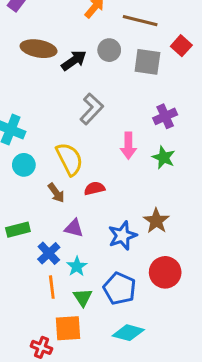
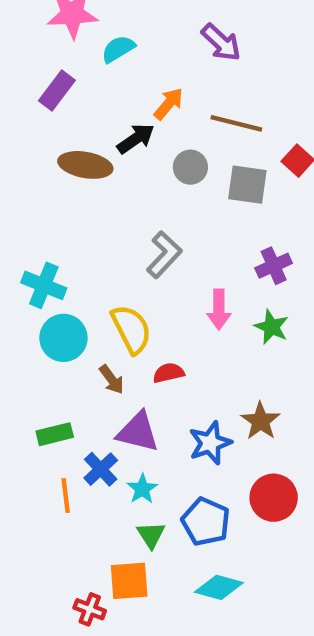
black arrow: (74, 60) -> (136, 139), moved
cyan circle: (24, 165) -> (63, 338), size x1.4
purple triangle: (74, 228) -> (138, 432), size x1.5
orange line: (52, 287) -> (66, 495), moved

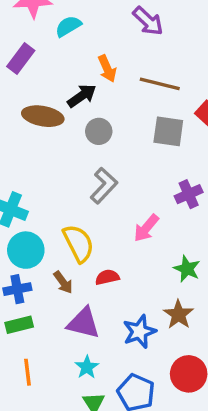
orange arrow: (169, 104) -> (107, 69), turned 116
gray circle: (190, 167) -> (99, 131), moved
pink arrow: (219, 309) -> (146, 228), turned 40
green star: (271, 327) -> (187, 269), moved
blue cross: (101, 469) -> (17, 289), moved, turned 32

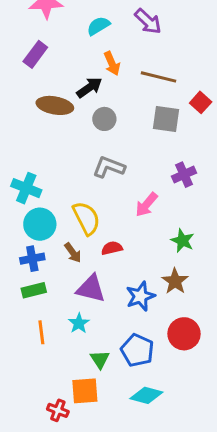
cyan semicircle: (68, 26) -> (98, 26), moved
gray L-shape: (104, 186) -> (109, 167), turned -112
cyan star: (87, 367) -> (79, 323), moved

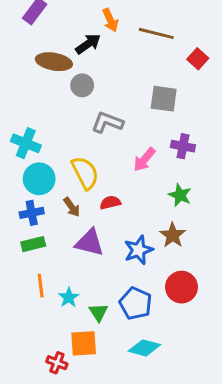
gray circle: (104, 119) -> (82, 85), moved
gray square: (166, 119) -> (164, 99), moved
purple cross: (184, 175) -> (183, 146), moved, turned 35
cyan star: (79, 323) -> (69, 297), moved

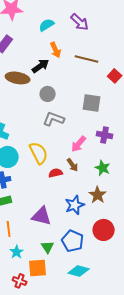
gray circle: (82, 85) -> (48, 94), moved
brown arrow: (72, 207) -> (73, 165), moved
purple triangle: (90, 243) -> (42, 216), moved
cyan star: (69, 297) -> (17, 252), moved

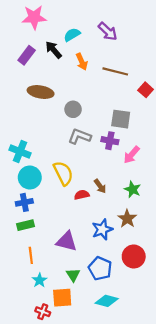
black arrow: (41, 66) -> (54, 50), moved, turned -96
purple cross: (105, 135) -> (110, 141), moved
pink arrow: (79, 144) -> (131, 155), moved

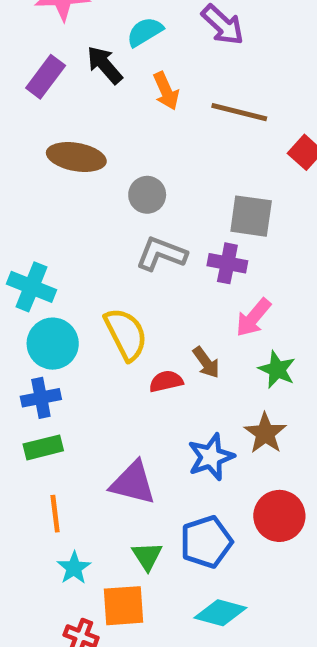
pink arrow: (131, 155) -> (253, 318), moved
blue pentagon: (100, 268) -> (206, 542), turned 30

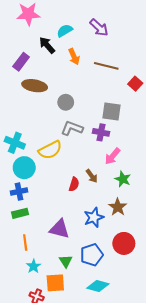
purple rectangle: (46, 77) -> (21, 62), moved
yellow semicircle: (126, 334) -> (50, 150), moved, turned 90
red semicircle: (166, 381) -> (74, 184), turned 120

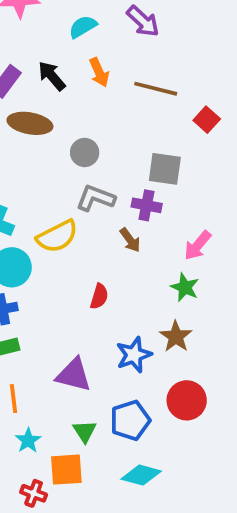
black arrow: (47, 45) -> (52, 76), moved
pink arrow: (112, 156) -> (198, 245), moved
brown arrow: (92, 176) -> (130, 240), moved

